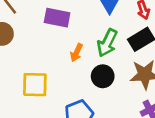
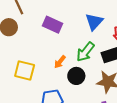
orange arrow: (76, 53) -> (60, 62), moved

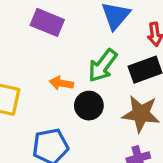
orange arrow: (60, 62) -> (61, 83), turned 64

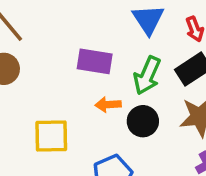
purple rectangle: (47, 22) -> (95, 61), moved

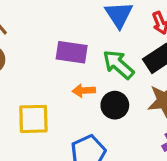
green arrow: (147, 75) -> (118, 65), turned 108

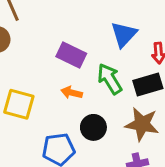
black circle: (115, 105) -> (93, 127), moved

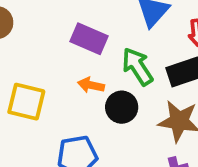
black circle: (93, 127) -> (122, 107), moved

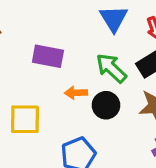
purple rectangle: (89, 39) -> (48, 56), moved

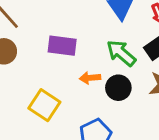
yellow square: (25, 119) -> (44, 105), turned 36

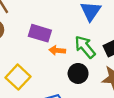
orange arrow: (90, 78) -> (57, 50), moved

